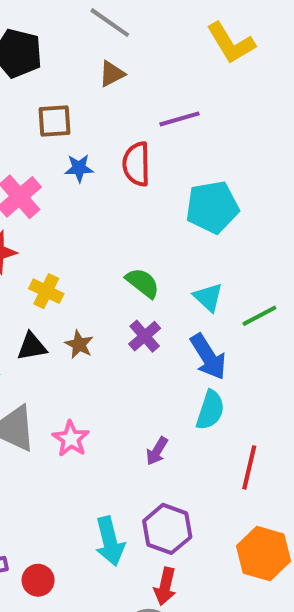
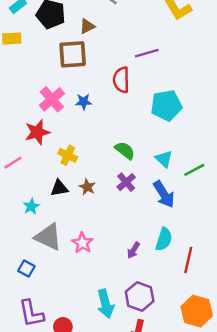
brown triangle: (112, 74) -> (87, 26), moved
brown square: (54, 121) -> (73, 54), size x1.4
blue star: (79, 168) -> (84, 102), moved
cyan semicircle: (210, 410) -> (164, 239), moved

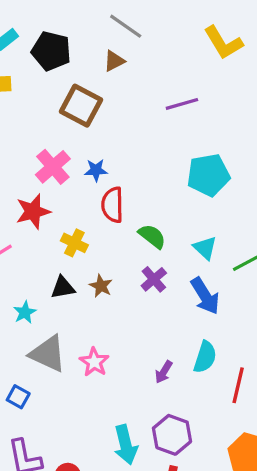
brown triangle: (87, 26) -> (114, 61), moved
brown square: (73, 54) -> (81, 106), turned 32
red semicircle: (121, 80) -> (112, 205), moved

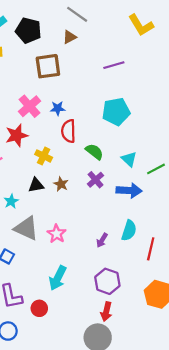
brown square: (81, 106) -> (48, 66), turned -36
cyan pentagon: (208, 175) -> (116, 112), moved
blue arrow: (205, 296) -> (129, 191), turned -55
cyan arrow: (126, 445) -> (58, 278), moved, turned 40

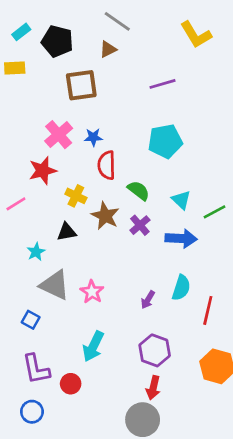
brown star: (61, 184) -> (105, 216), moved, size x1.5

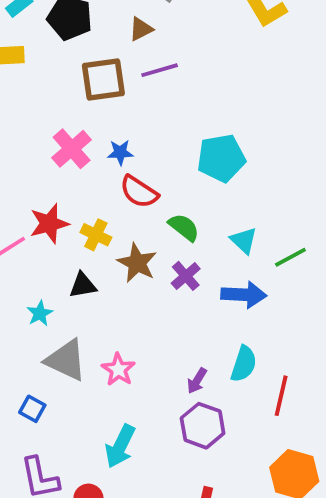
purple line: (163, 84) -> (160, 70), moved
red semicircle: (107, 165) -> (139, 192), turned -56
red star: (43, 171) -> (49, 224), moved
purple hexagon: (155, 350) -> (203, 426), moved

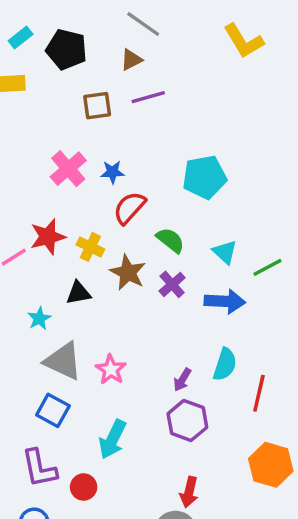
brown square: (103, 80) -> (97, 106), size x0.7
red semicircle: (139, 192) -> (130, 208), turned 99
blue square: (32, 409) -> (53, 410), moved, size x1.4

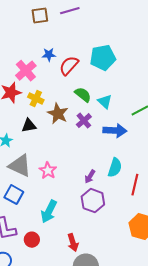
pink cross: (68, 169) -> (26, 71), moved
red semicircle: (130, 208) -> (69, 66), moved
cyan triangle: (225, 252) -> (105, 102), moved
red arrow: (189, 492) -> (73, 243), moved, turned -30

